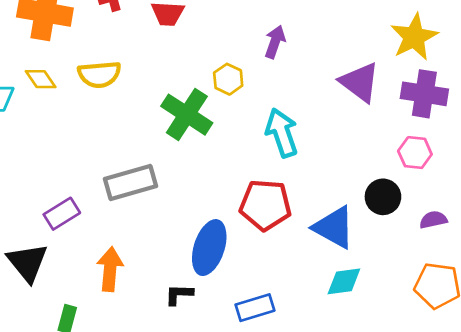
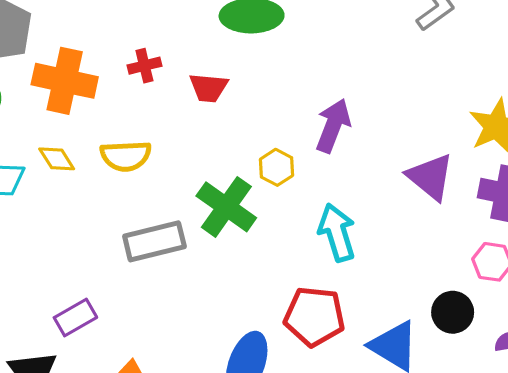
purple arrow: (275, 42) -> (333, 126), size x1.4
gray rectangle: (130, 182) -> (154, 241), moved

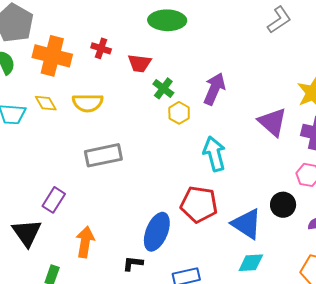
red cross: (144, 66) -> (101, 48), turned 30
green cross: (226, 207) -> (163, 88), moved, size x0.6
purple rectangle: (75, 318) -> (54, 200), turned -30

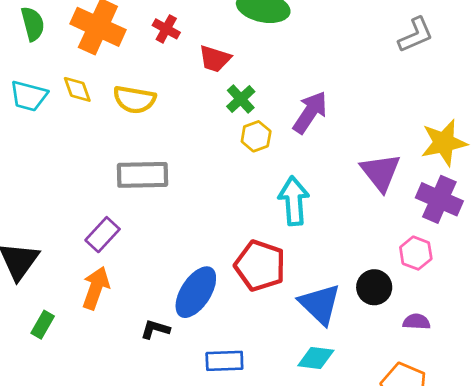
purple rectangle: (54, 200) -> (103, 235), moved

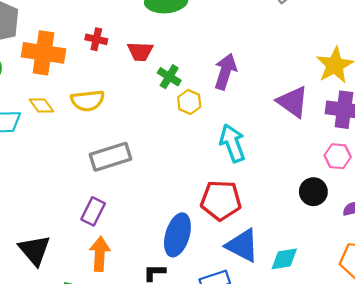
blue triangle: (320, 304) -> (242, 245), moved

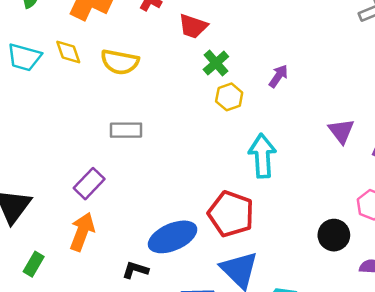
purple arrow: (225, 72) -> (278, 76), size x0.6
purple triangle: (293, 102) -> (341, 131), size x0.7
gray rectangle: (110, 157) -> (126, 130), size x0.7
blue ellipse: (177, 235) -> (173, 237), turned 33

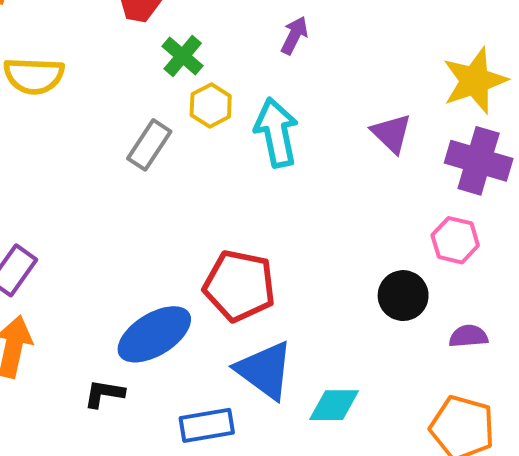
purple arrow: (278, 76) -> (294, 35), moved
gray rectangle: (126, 130) -> (149, 145), moved, turned -48
cyan arrow: (262, 156) -> (276, 132), moved

